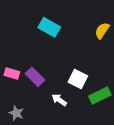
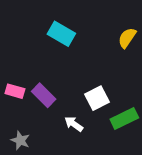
white square: (78, 79) -> (97, 98), turned 36

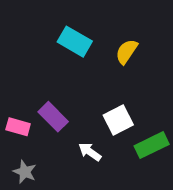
yellow semicircle: (127, 38) -> (127, 52), moved
pink rectangle: (15, 91) -> (18, 127), moved

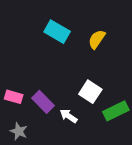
purple rectangle: (53, 117) -> (43, 102), moved
white square: (118, 120) -> (90, 92), turned -30

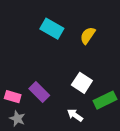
pink rectangle: (14, 97) -> (13, 97), moved
white arrow: (69, 116) -> (75, 115), moved

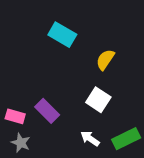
yellow semicircle: (88, 35) -> (105, 60), moved
green rectangle: (105, 100) -> (126, 139), moved

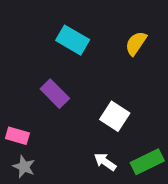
yellow semicircle: (105, 60) -> (136, 43), moved
purple rectangle: (47, 111) -> (55, 94), moved

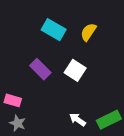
yellow semicircle: (136, 43) -> (88, 32), moved
white square: (115, 116) -> (75, 70), moved

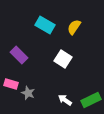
purple rectangle: (40, 69) -> (19, 55), moved
gray star: (18, 123) -> (28, 93), moved

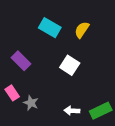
pink rectangle: (11, 84) -> (12, 93), turned 40
white arrow: (65, 100) -> (72, 111), turned -32

